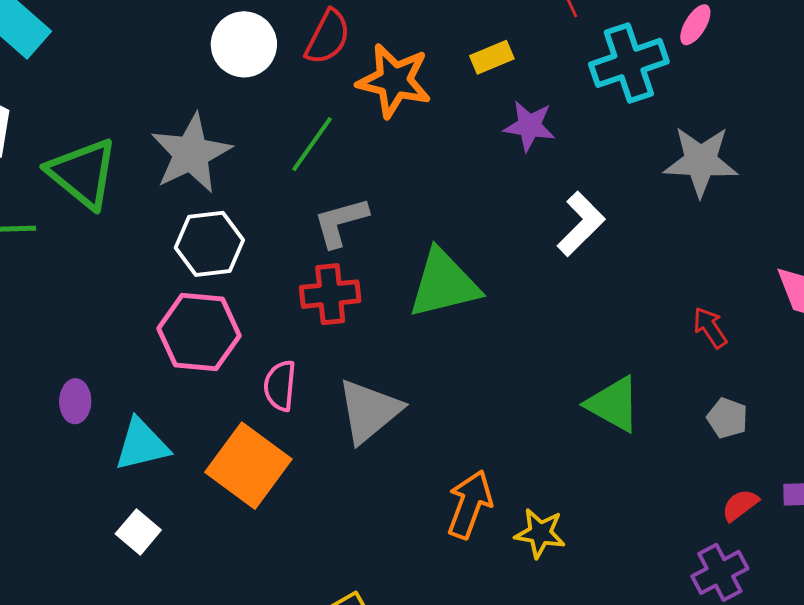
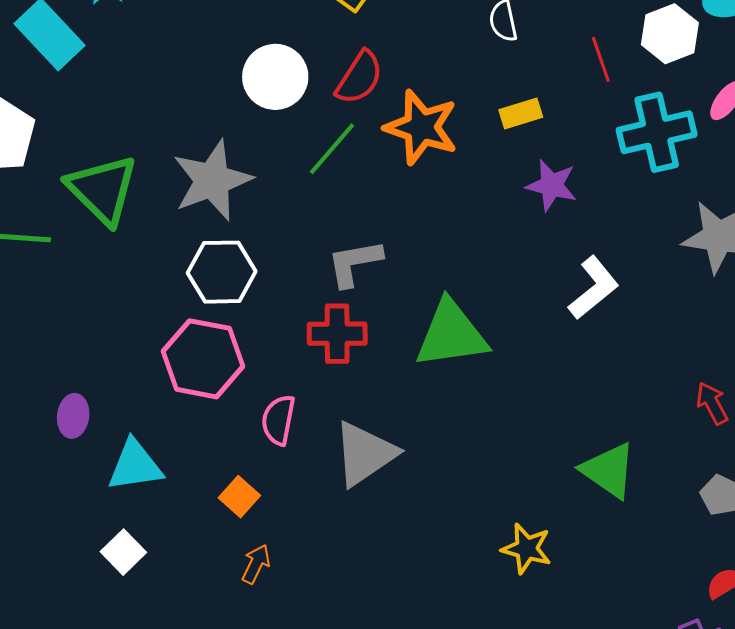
green line: (312, 144) -> (332, 149), moved
orange square: (248, 466) -> (239, 497), size x0.5
orange arrow: (470, 504) -> (256, 564), moved, size x0.6
yellow star: (540, 533) -> (527, 549), moved

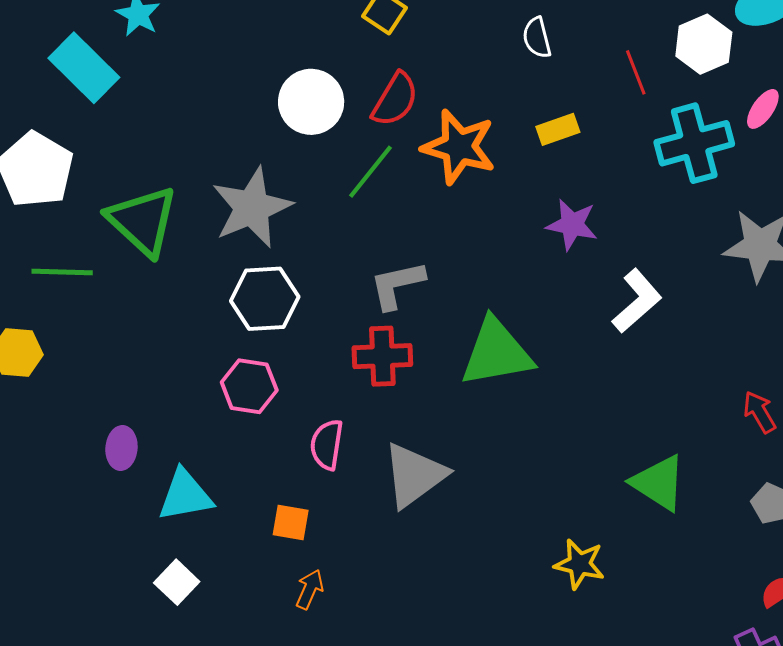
purple star: (552, 185) -> (572, 225), moved
pink hexagon: (203, 359) -> (249, 386), size x0.7
orange square: (239, 497) -> (291, 523), turned -30

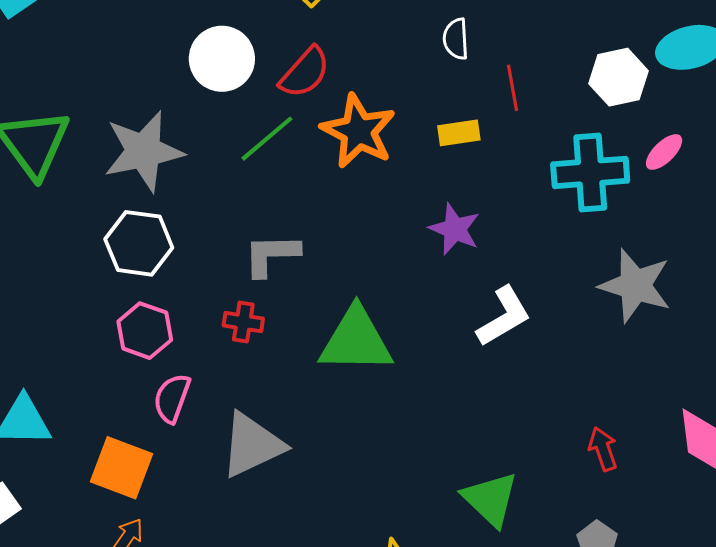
red line: (636, 72) -> (512, 88), moved
red cross: (382, 356) -> (243, 322), size x0.7
pink hexagon: (249, 386) -> (145, 331), moved
orange square: (291, 523) -> (121, 468), size x1.6

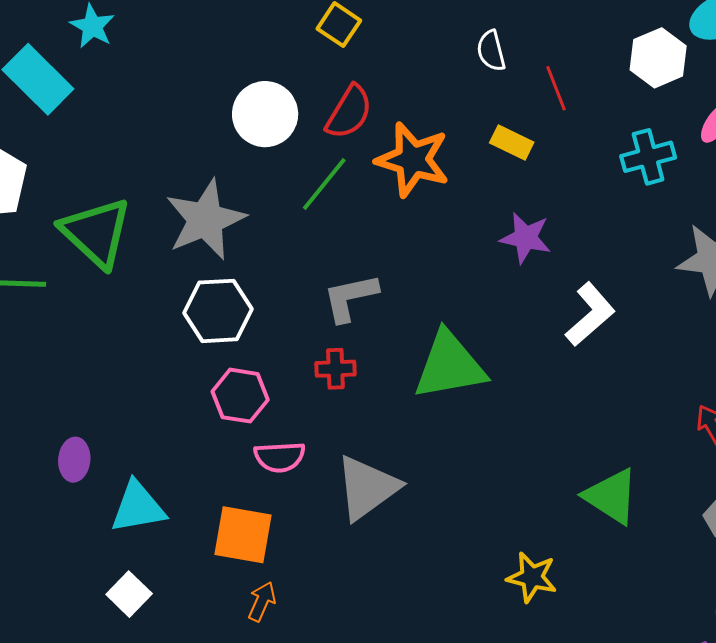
yellow rectangle: (459, 133) -> (512, 143), turned 45
cyan cross: (590, 172) -> (648, 157), size x0.7
pink semicircle: (172, 398) -> (280, 457), turned -102

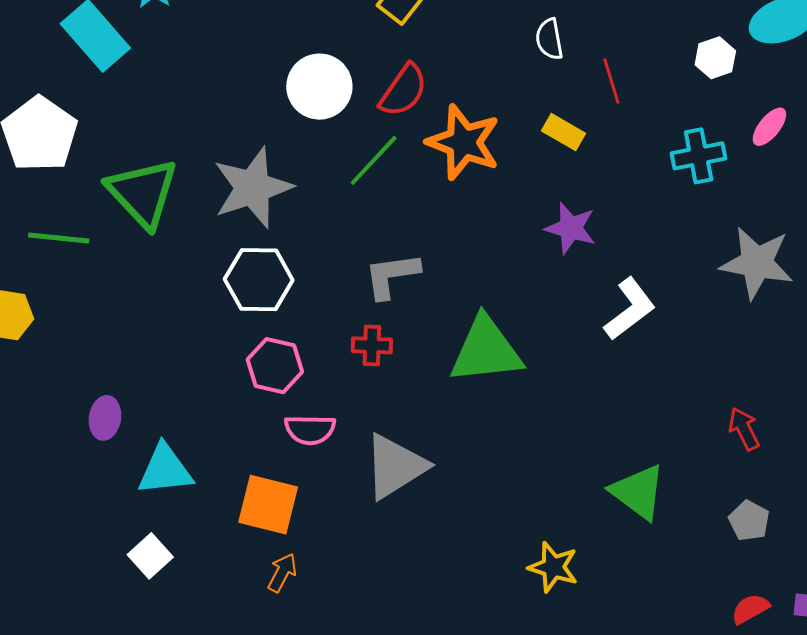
white hexagon: (658, 58) -> (715, 58), size x0.7

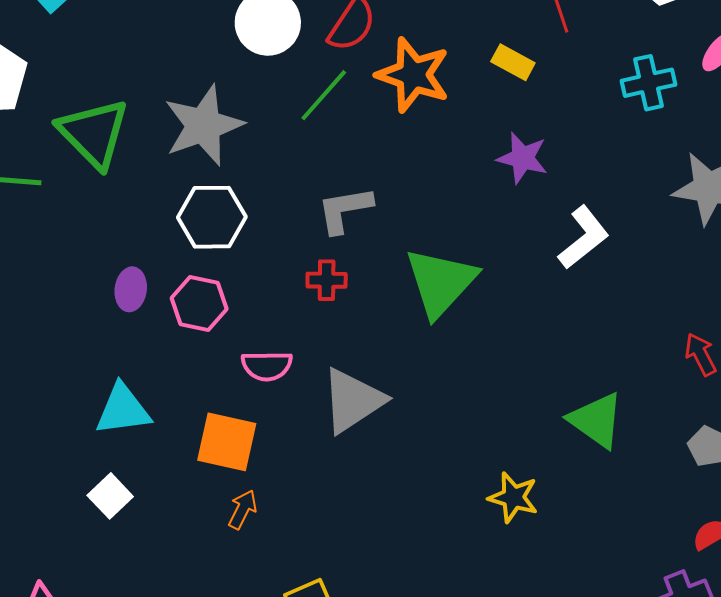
green triangle: (486, 350) -> (441, 282), turned -40
pink hexagon: (275, 366) -> (199, 304), moved
purple ellipse: (105, 418) -> (131, 289), moved

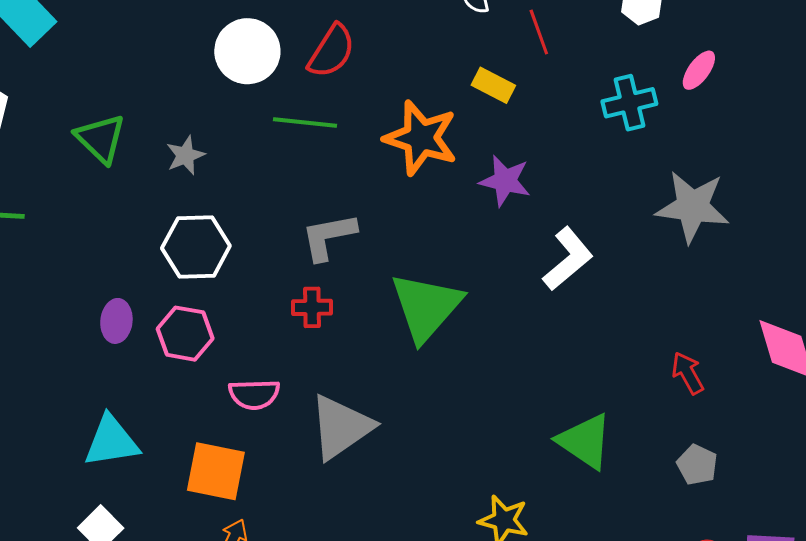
orange star: (413, 75) -> (421, 138), moved
green line: (324, 95) -> (305, 123), turned 56
gray star: (203, 125) -> (185, 155), size x0.5
green triangle: (94, 133) -> (101, 139), moved, size x0.7

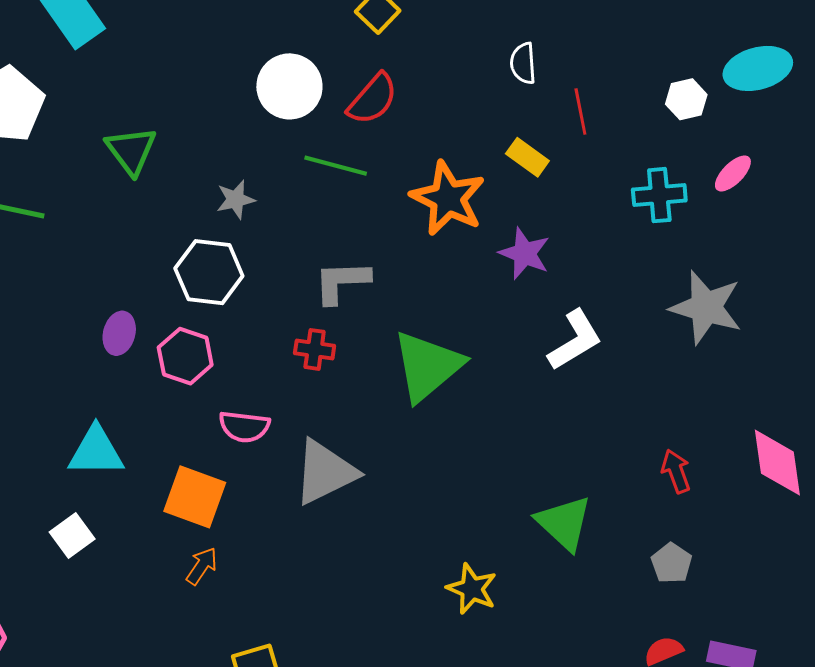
gray star: (185, 155) -> (236, 199), moved

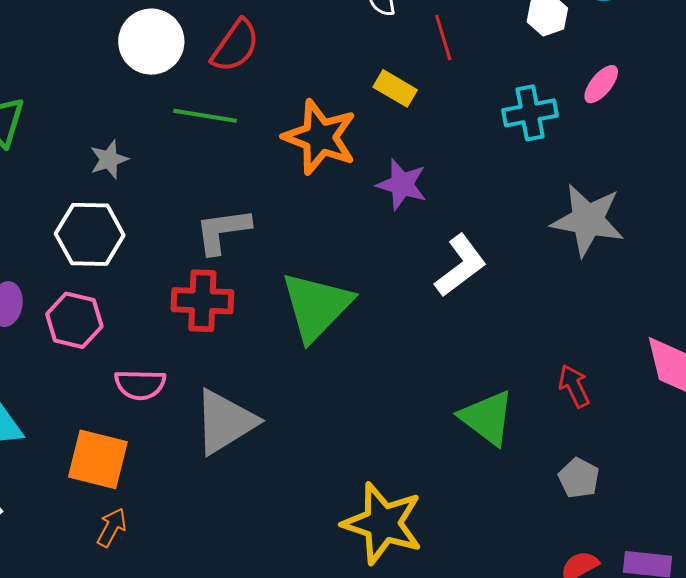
red cross: (315, 349) -> (202, 301), size x1.5
green triangle: (564, 523) -> (487, 418), moved
yellow star: (472, 589) -> (383, 523), size x1.6

